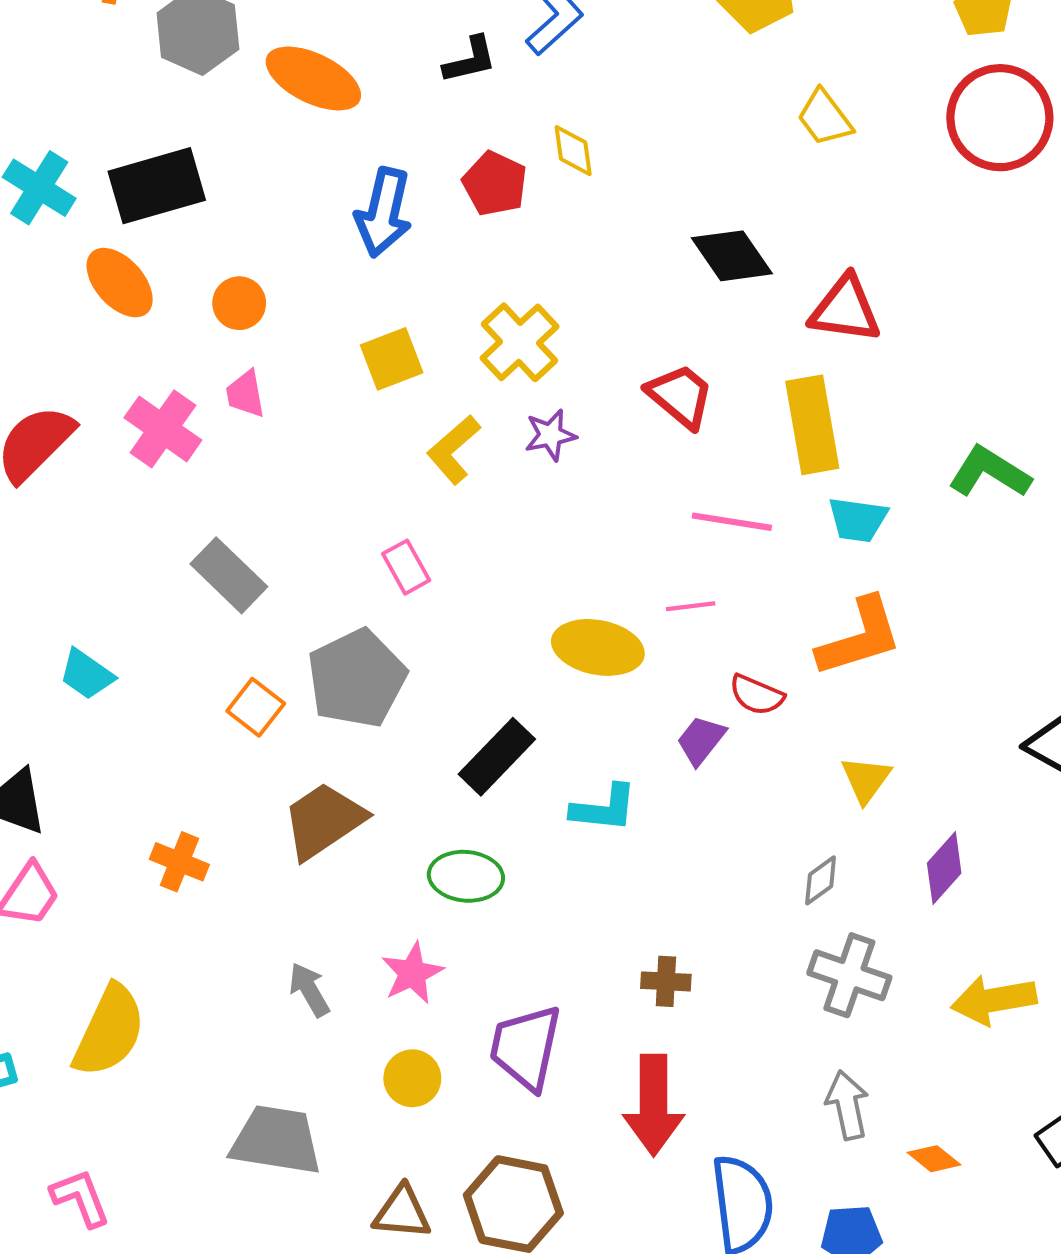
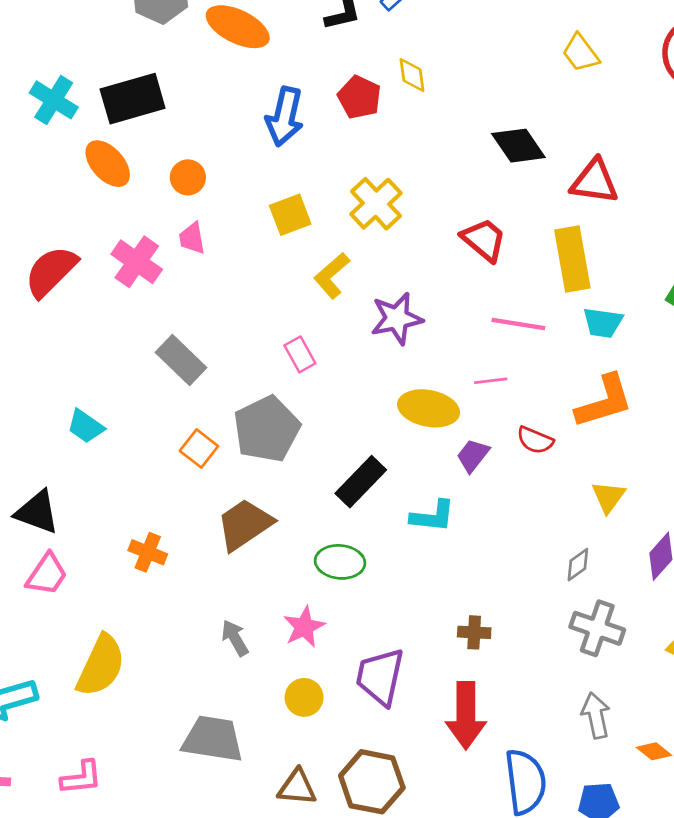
purple star: (550, 435) -> (397, 318), moved, size x1.5
purple trapezoid: (701, 740) -> (473, 455), moved
pink L-shape: (80, 1198) -> (81, 778), turned 105

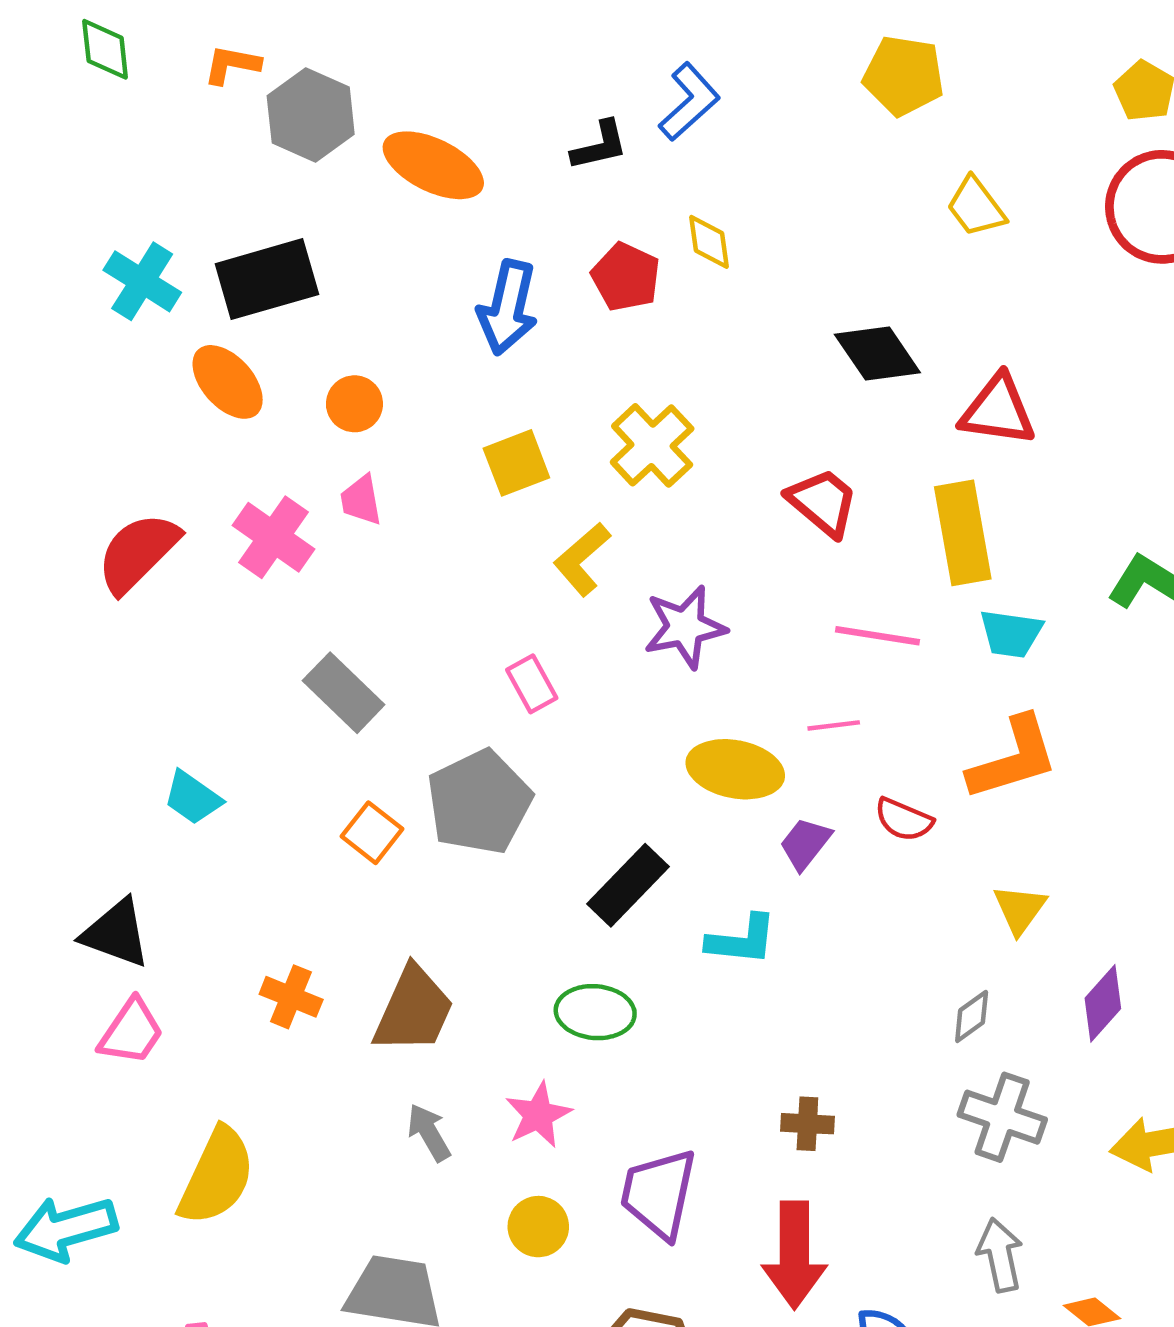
brown trapezoid: (245, 525) -> (414, 1010), moved, turned 148

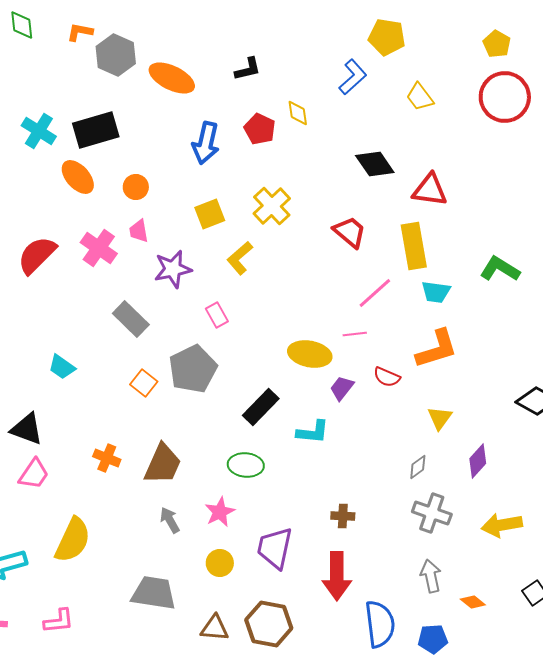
blue L-shape: (689, 102) -> (353, 77), moved
purple star: (685, 627) -> (173, 269), moved
pink line: (877, 636) -> (375, 293), turned -51

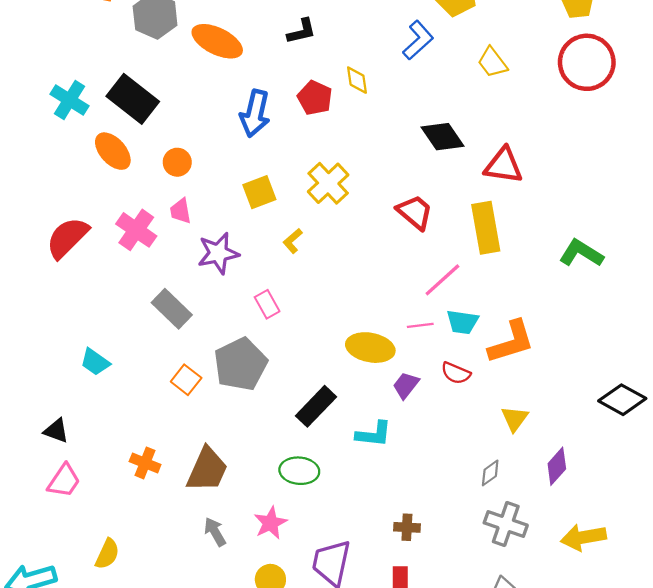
black rectangle: (96, 130) -> (133, 99), turned 54
yellow L-shape: (240, 258) -> (293, 241), size x0.7
cyan trapezoid: (436, 292) -> (462, 322), moved
black triangle: (27, 429) -> (56, 431), size x0.7
yellow semicircle: (73, 540) -> (107, 554), size x0.6

